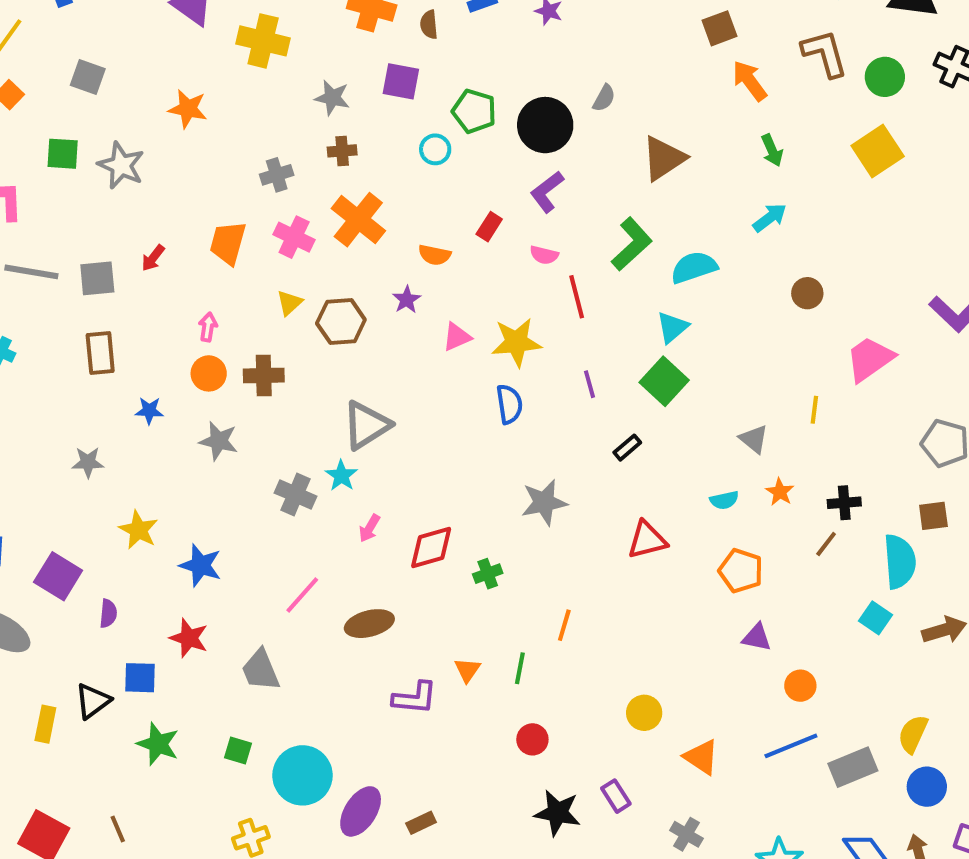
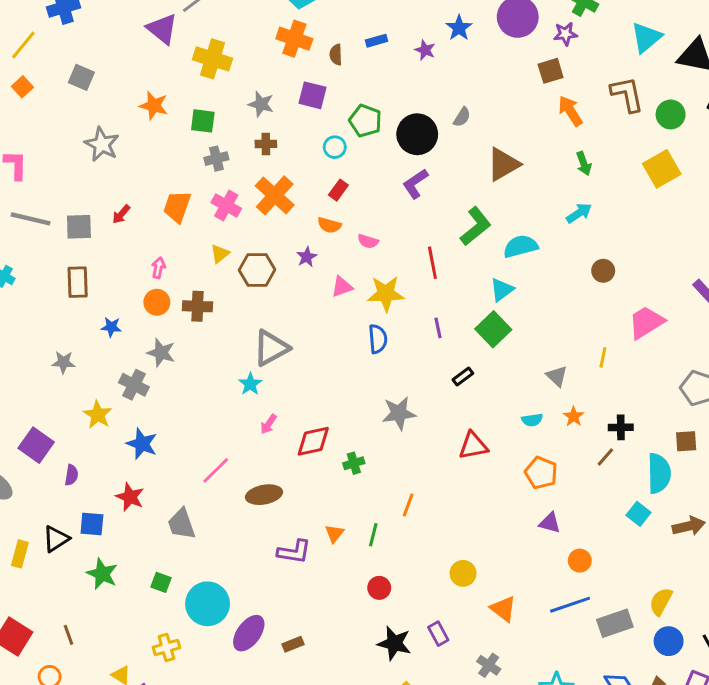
green square: (63, 154) -> (203, 121), moved
red rectangle: (489, 227) -> (338, 190), moved
pink semicircle: (544, 255) -> (368, 241), moved
gray cross: (296, 495) -> (134, 385), moved

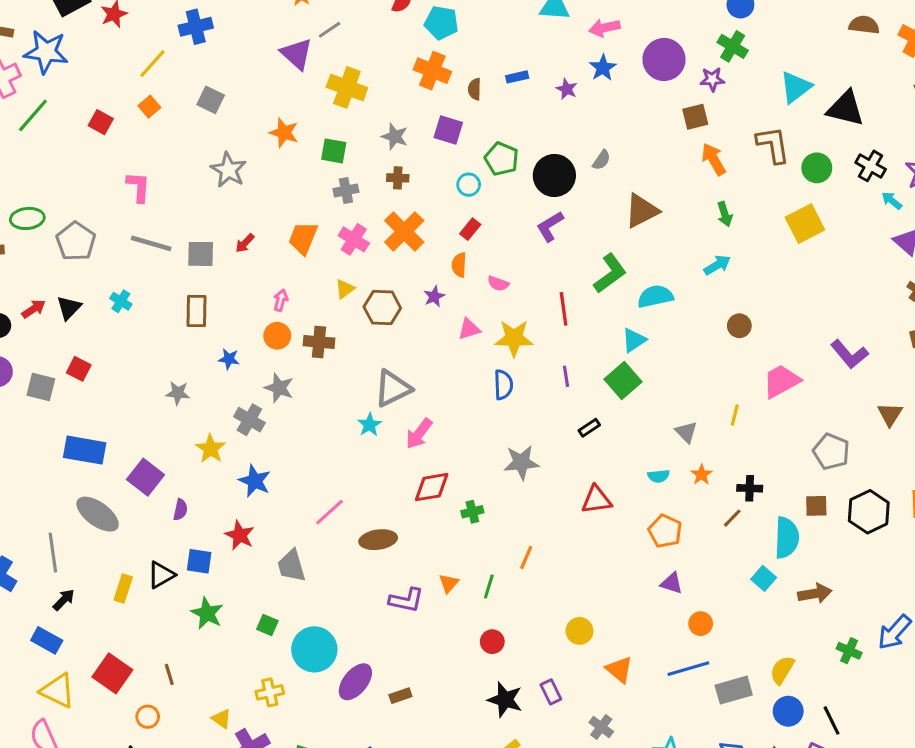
orange semicircle: (329, 225) -> (459, 265), turned 75
pink arrow: (269, 424) -> (419, 434), moved, size x1.5

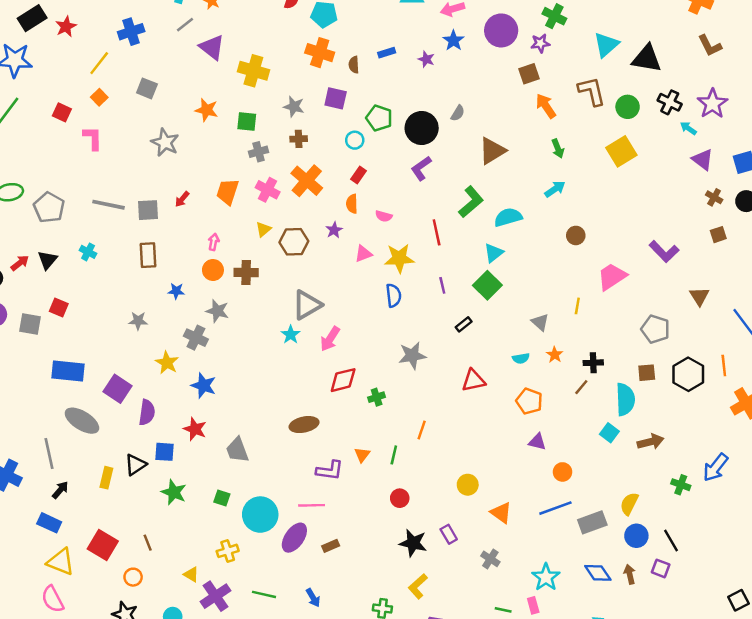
gray line: (330, 30) -> (185, 25), moved
pink L-shape: (138, 187) -> (93, 138), moved
purple semicircle: (180, 510) -> (147, 412), size x1.5
pink line: (329, 512) -> (312, 505), moved, turned 45

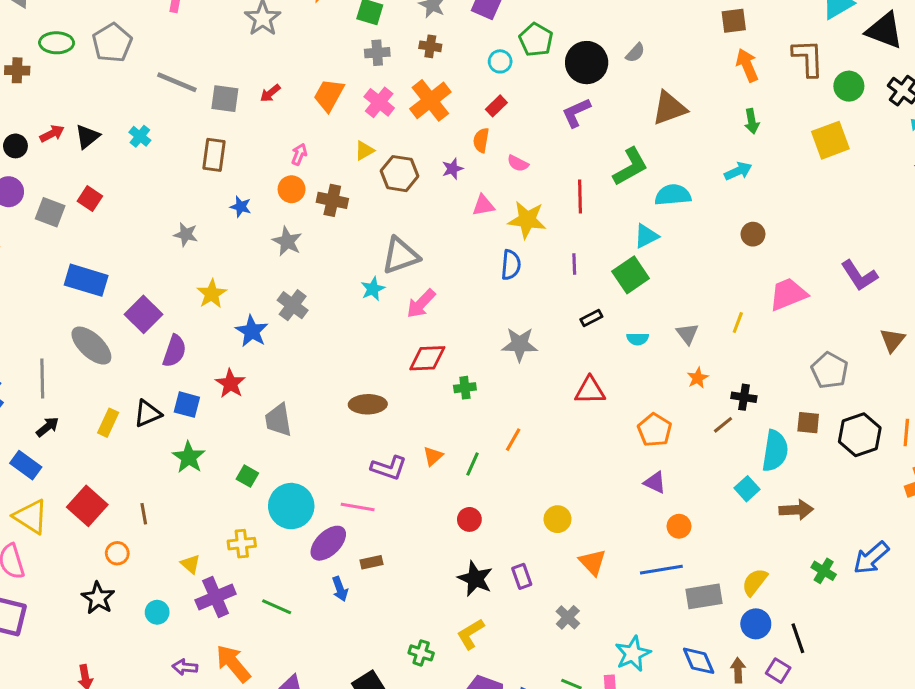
gray pentagon: (49, 207) -> (112, 43), moved
gray cross: (196, 338) -> (293, 305), moved
cyan semicircle: (521, 358) -> (638, 339), moved
blue arrow: (313, 598) -> (340, 589), moved

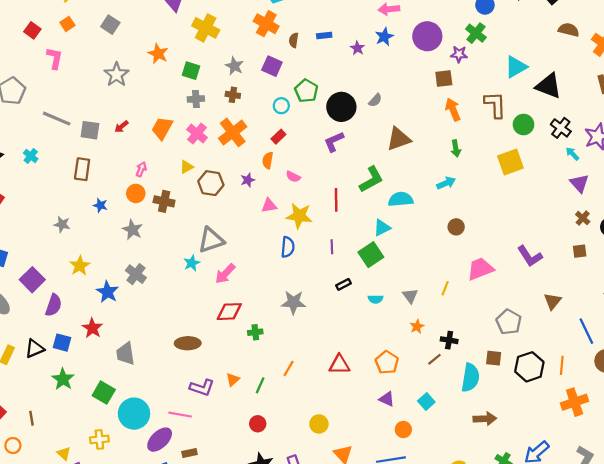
red triangle: (590, 390) -> (339, 365), moved
green square: (247, 476) -> (104, 393), size x1.5
cyan square: (747, 489) -> (426, 401), moved

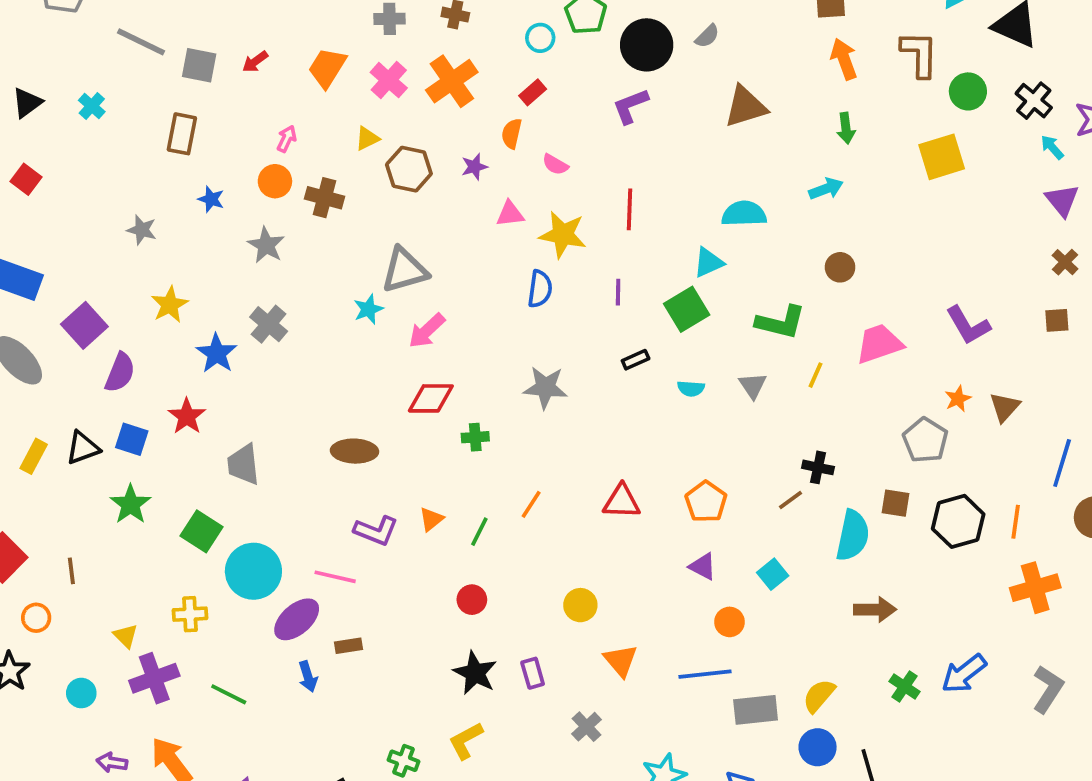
green L-shape: (371, 179) -> (781, 322), moved, turned 40
orange star: (417, 327) -> (958, 399), moved
blue line: (586, 331) -> (1062, 463), turned 40

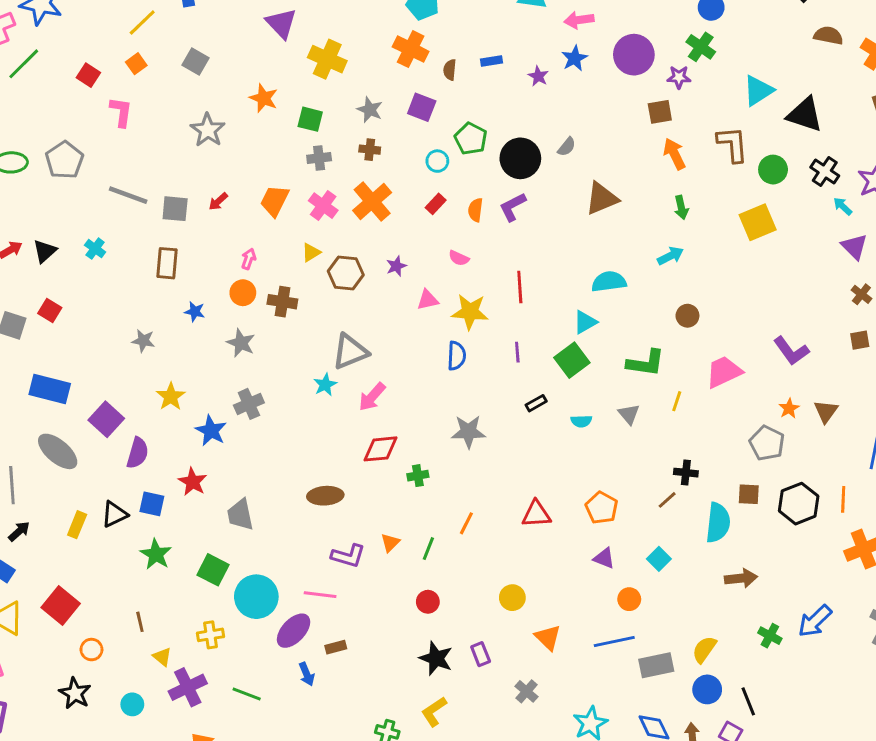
orange semicircle: (512, 134) -> (475, 210), moved
gray cross: (269, 324) -> (249, 404), turned 32
brown line: (71, 571) -> (140, 622), moved

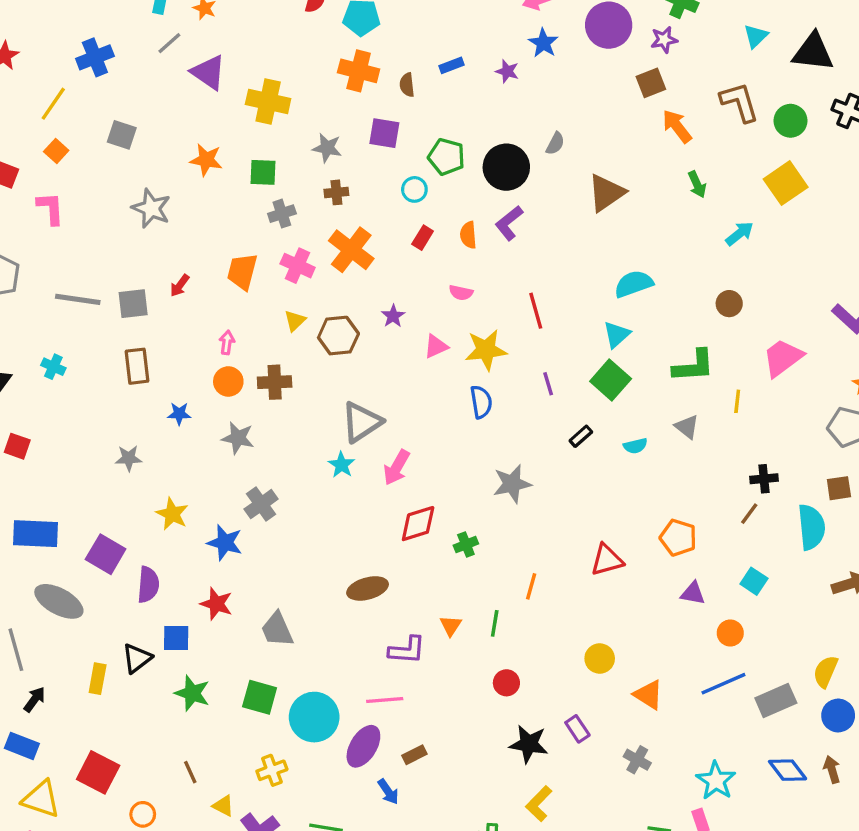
cyan triangle: (758, 91) -> (756, 36), size x0.7
cyan arrow: (671, 256) -> (740, 234), moved

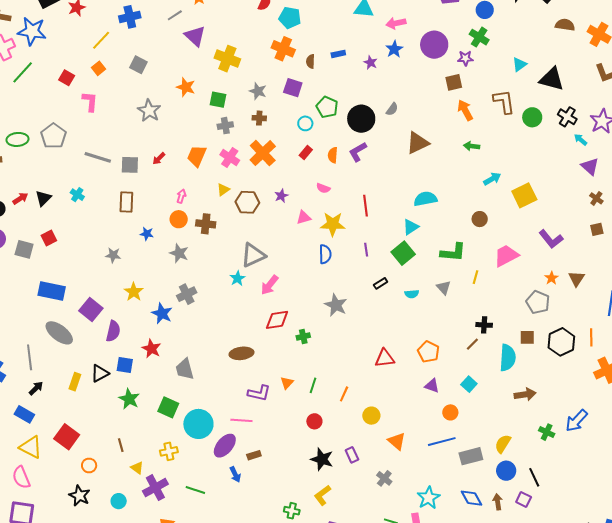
yellow square: (786, 183) -> (524, 195), moved
green arrow: (697, 184) -> (472, 146), turned 112
red square: (17, 446) -> (49, 238), turned 35
gray star: (512, 484) -> (336, 305), turned 30
orange line: (531, 586) -> (344, 394), moved

